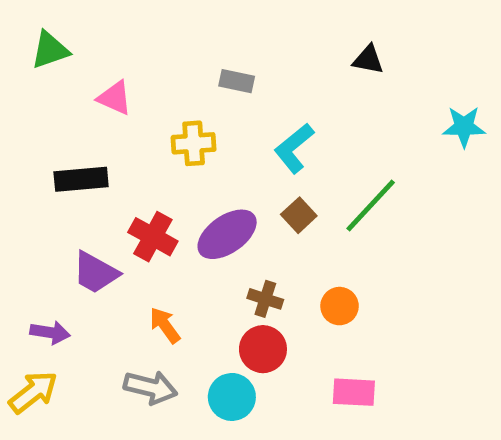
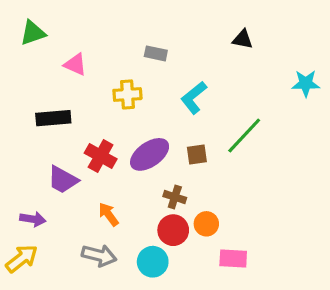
brown square: (299, 215) -> (197, 154), moved, turned 35
orange circle: (340, 306) -> (206, 224), moved

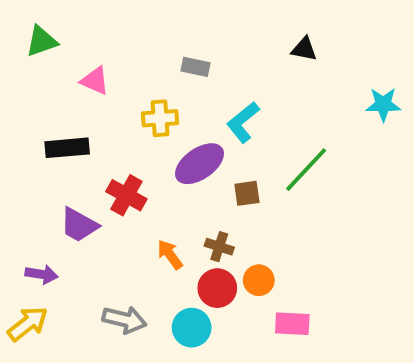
purple ellipse: (150, 154) -> (199, 164), moved
orange arrow: (109, 214) -> (170, 255), moved

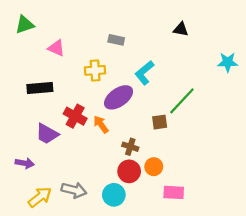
brown square: (247, 193) -> (160, 122), moved
orange arrow: (170, 255) -> (101, 124), moved
yellow arrow: (28, 324) -> (40, 197), moved

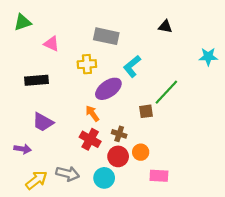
gray rectangle: (116, 40) -> (106, 36), size x1.6
red cross: (75, 116) -> (90, 139), moved

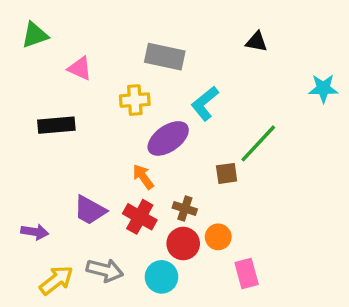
purple trapezoid: (43, 122) -> (90, 210), moved
pink rectangle: (159, 176) -> (247, 274), turned 72

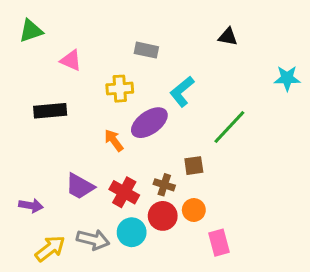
gray rectangle: (165, 57) -> (146, 50), size x0.7
brown square: (227, 173) -> (194, 166), moved
orange arrow: (143, 177) -> (114, 140), moved
cyan circle: (161, 277) -> (132, 232), moved

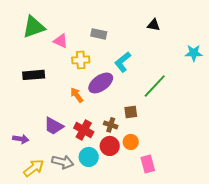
green triangle: (31, 31) -> (34, 27), moved, size x1.4
pink triangle: (71, 60) -> (61, 41), moved

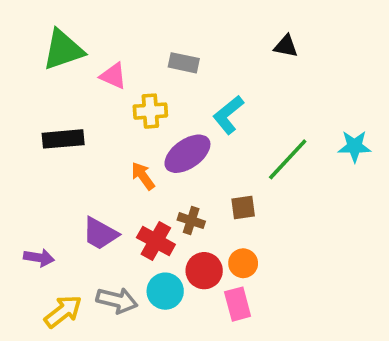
cyan star: (194, 53) -> (354, 146), moved
brown cross: (111, 125) -> (191, 221), moved
pink rectangle: (148, 164) -> (238, 304), moved

